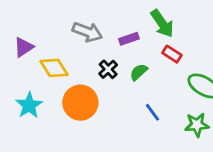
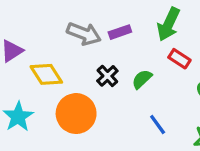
green arrow: (162, 24) -> (169, 24), turned 60
purple rectangle: (129, 39) -> (120, 32), moved

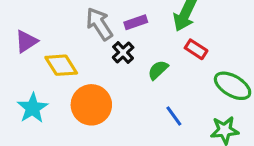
gray arrow: (84, 34) -> (99, 24), turned -144
black cross: (107, 76) -> (123, 52), moved

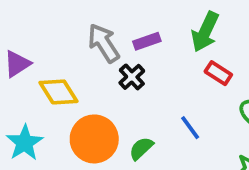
green semicircle: (158, 70) -> (141, 148), moved
blue line: (174, 116) -> (190, 128), moved

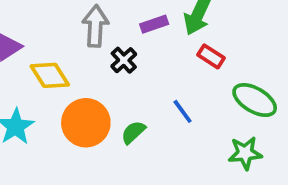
purple rectangle: (147, 41) -> (154, 24), moved
gray arrow: (104, 43) -> (95, 26), turned 36

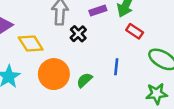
blue line: (183, 111) -> (116, 67), turned 42

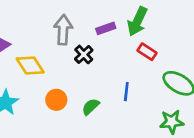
orange circle: (54, 74) -> (56, 100), size x0.6

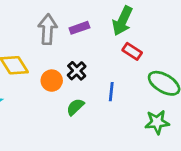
purple rectangle: (106, 28) -> (79, 28), moved
black cross: (84, 54) -> (77, 71), moved
orange circle: (56, 100) -> (52, 81), moved

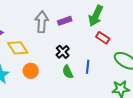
orange circle: (52, 81) -> (31, 71), moved
green semicircle: (75, 107) -> (68, 72), moved, turned -72

